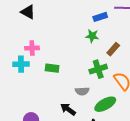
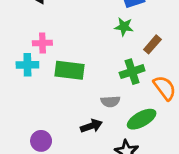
green rectangle: (52, 68) -> (70, 70), size x1.5
black arrow: (68, 109) -> (91, 126), turned 126

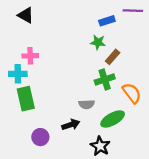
brown rectangle: (152, 44) -> (113, 57), moved
green rectangle: (70, 70) -> (26, 99), moved, turned 70
purple circle: (41, 141) -> (40, 137), moved

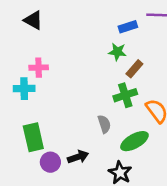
green rectangle: (26, 99) -> (33, 137), moved
gray semicircle: (87, 104) -> (104, 124), turned -105
black arrow: (71, 125) -> (78, 157), moved

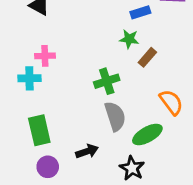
green cross: (125, 95) -> (107, 81), moved
gray semicircle: (104, 124) -> (115, 116), size x1.5
purple circle: (50, 162) -> (48, 167), moved

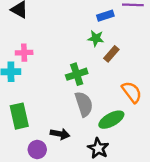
black arrow: (87, 151) -> (60, 134), turned 30
purple circle: (48, 167) -> (37, 150), moved

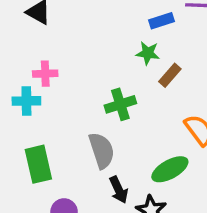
gray semicircle: (84, 104) -> (102, 150), moved
black arrow: (60, 134) -> (119, 190), moved, turned 54

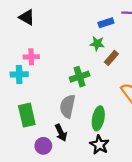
gray semicircle: (102, 150) -> (67, 106), turned -150
green ellipse: (170, 169) -> (98, 118), moved, turned -50
black arrow: (119, 190) -> (61, 133), moved

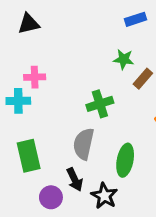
black triangle: (27, 17) -> (29, 24), turned -42
blue rectangle: (106, 23) -> (135, 19), moved
black star: (99, 145) -> (104, 196), moved

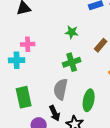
green star: (124, 59) -> (72, 32), moved

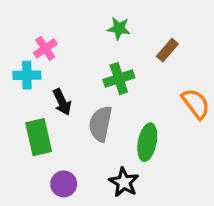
pink cross: (28, 44) -> (45, 48), turned -32
black arrow: (55, 113) -> (62, 102), moved

